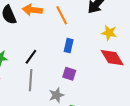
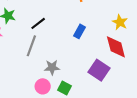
blue rectangle: (69, 46) -> (79, 31), moved
purple square: (69, 74) -> (99, 70), moved, size x1.5

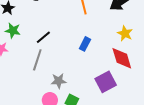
purple square: (99, 70) -> (106, 82), turned 30

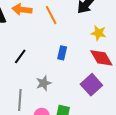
gray line: (37, 60) -> (20, 100), moved
gray star: (59, 81) -> (44, 83), moved

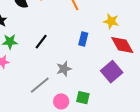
yellow star: (99, 33) -> (111, 21), moved
gray line: (20, 100) -> (40, 85), turned 45

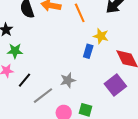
yellow star: (111, 21) -> (101, 36), moved
black line: (41, 42) -> (25, 80), moved

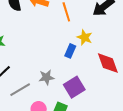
purple square: (115, 85) -> (74, 87), moved

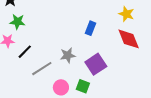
yellow star: (85, 37) -> (126, 14), moved

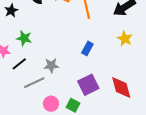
green star: (17, 22) -> (24, 38), moved
red diamond: (129, 39) -> (121, 88), moved
gray star: (68, 55) -> (51, 65), moved

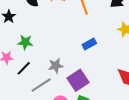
blue rectangle: (87, 48) -> (89, 44), turned 40
purple square: (88, 85) -> (78, 80), moved

